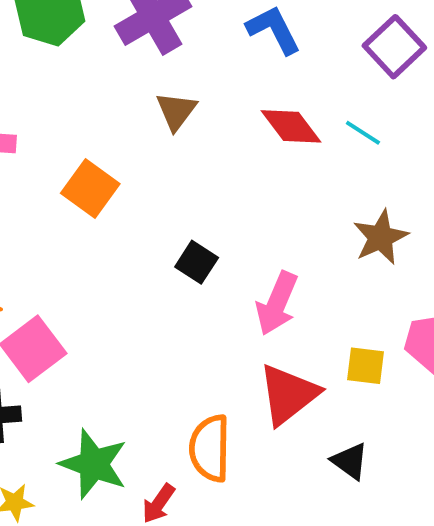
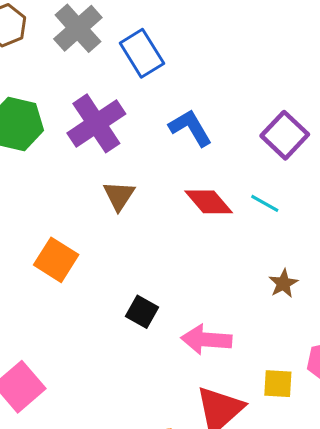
brown star: (381, 237) -> (283, 283), size x0.7
pink arrow: (277, 303) -> (206, 340), turned 75

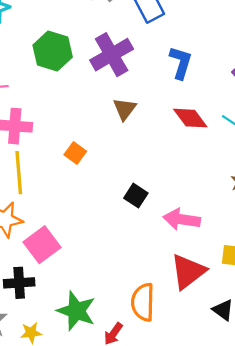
blue L-shape: (190, 128) -> (181, 63), turned 44
orange square: (56, 260) -> (75, 153), size x0.7

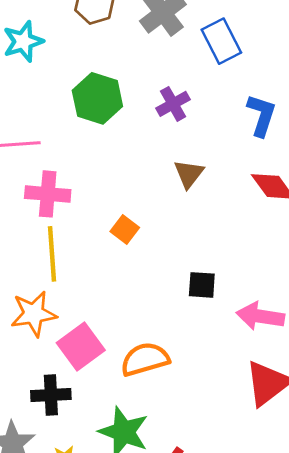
purple cross: (112, 55) -> (173, 104), size x0.6
black square: (136, 196) -> (202, 285), turned -30
orange semicircle: (143, 302) -> (145, 359), moved, turned 72

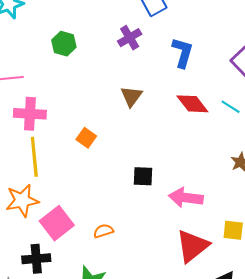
green hexagon: (97, 98) -> (64, 44), size x0.7
purple cross: (173, 104) -> (130, 38), moved
orange semicircle: (145, 359) -> (103, 231), size x0.6

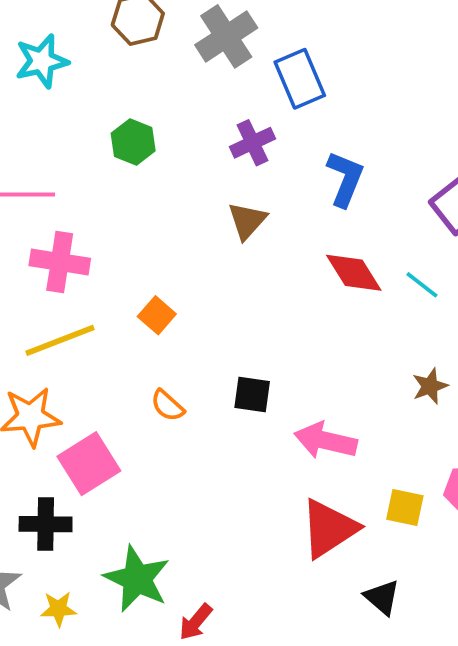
brown triangle: (131, 96) -> (247, 221), moved
yellow line: (34, 157) -> (60, 340), turned 69
orange semicircle: (103, 231) -> (167, 406), moved, turned -126

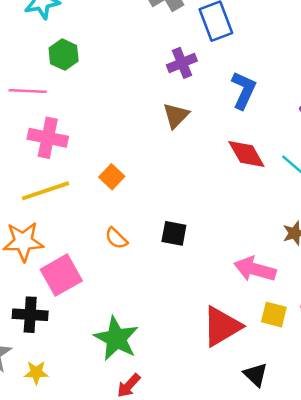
green hexagon: (133, 142) -> (64, 55), moved
pink arrow: (326, 441) -> (255, 269), moved
green star: (137, 579) -> (116, 338), moved

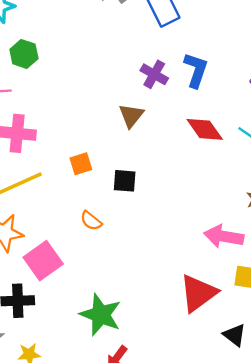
purple cross: (182, 63) -> (154, 74), moved, turned -32
brown triangle: (176, 116) -> (131, 116), moved
orange square: (112, 177) -> (81, 164), turned 35
black square: (174, 233) -> (125, 181), moved

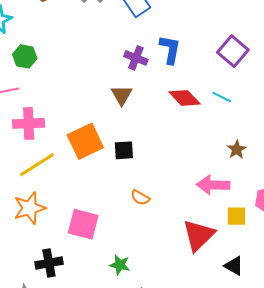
orange square: (81, 164) -> (85, 141), size x1.8
orange semicircle: (91, 221) -> (140, 198), moved
pink square: (43, 261) -> (83, 224), moved, turned -32
green star: (101, 315) -> (120, 265), size x0.6

